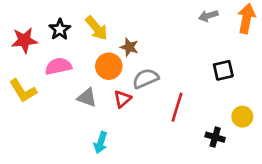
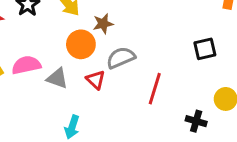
brown star: (129, 47) -> (103, 24), turned -30
pink semicircle: (58, 66) -> (26, 65), moved
red triangle: (122, 99) -> (96, 80), turned -36

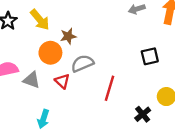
black cross: (196, 121) -> (143, 114), turned 35

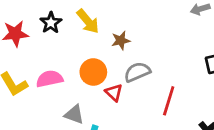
orange circle: (50, 53) -> (93, 72), moved
gray triangle: (32, 80) -> (74, 114), moved

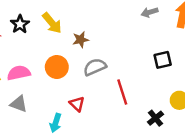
red triangle: (114, 93) -> (77, 104), moved
red line: (169, 101) -> (122, 92), turned -35
gray triangle: (74, 114) -> (19, 104), moved

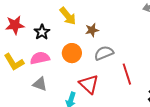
black star: (20, 24) -> (42, 32), moved
red triangle: (77, 104) -> (89, 84), size x1.5

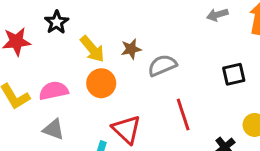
yellow arrow: (68, 16) -> (92, 49), moved
black star: (42, 32) -> (57, 22), moved
gray semicircle: (104, 53) -> (162, 65), moved

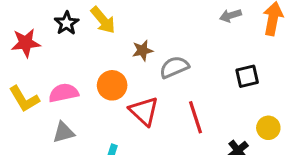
yellow arrow: (92, 49) -> (103, 20), moved
gray triangle: (54, 129) -> (64, 132), turned -35
red triangle: (127, 129) -> (144, 111), moved

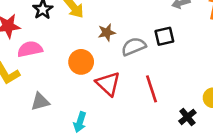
black square: (247, 76) -> (164, 36), moved
pink semicircle: (64, 93) -> (30, 49), moved

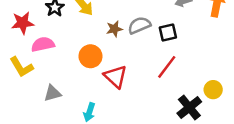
gray semicircle: (134, 47) -> (139, 25), moved
red line: (152, 89) -> (167, 67), moved, turned 55
black cross: (187, 117) -> (189, 107), size x1.5

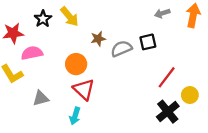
gray semicircle: (139, 25) -> (121, 49), moved
red line: (167, 67) -> (167, 77), moved
red triangle: (116, 77) -> (84, 89), moved

